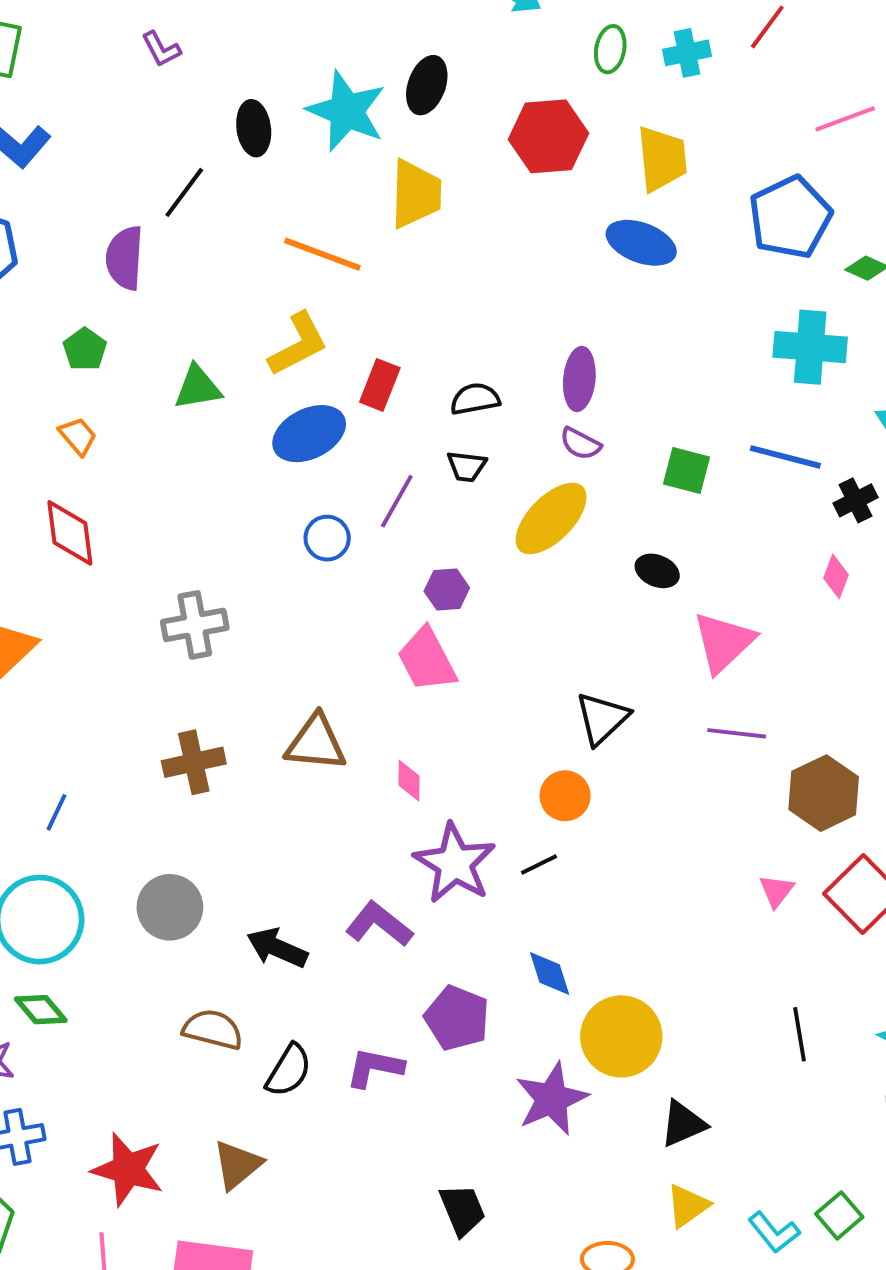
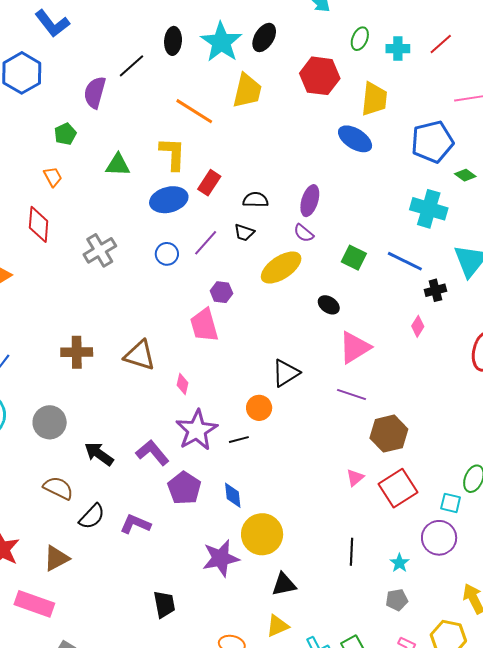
yellow L-shape: (298, 344) -> (173, 154), turned -72
gray cross: (195, 625) -> (100, 250), moved, turned -32
purple pentagon: (457, 1018) -> (184, 488), moved

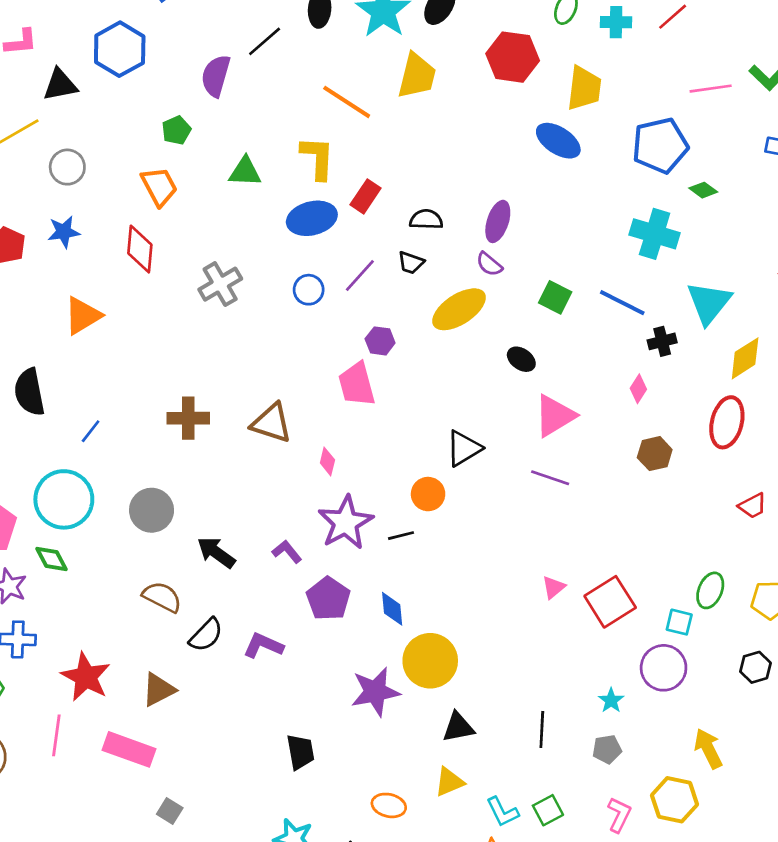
orange trapezoid: (53, 177) -> (159, 186), size x1.5
brown hexagon: (389, 434) -> (655, 454), moved, size x0.7
purple L-shape: (153, 453) -> (287, 552), size x0.7
black line: (352, 552) -> (542, 729), moved

